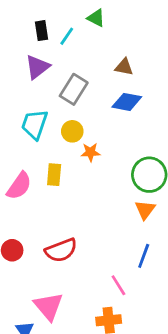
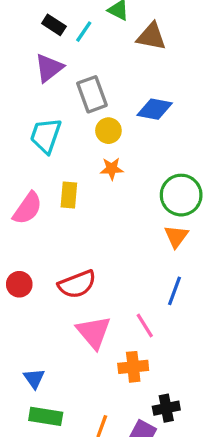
black rectangle: (42, 31) -> (54, 25), turned -48
brown triangle: (124, 67) -> (151, 36), moved, size x1.4
gray rectangle: (74, 89) -> (92, 94), turned -52
yellow circle: (72, 131) -> (108, 131), moved
pink triangle: (48, 306) -> (94, 332), moved

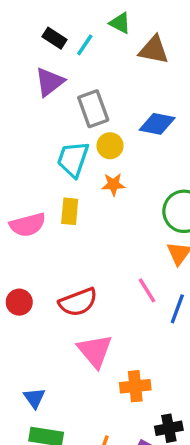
cyan trapezoid: (46, 136) -> (73, 159), moved
pink semicircle: (28, 208) -> (28, 225), turned 40
pink line: (145, 326) -> (147, 290), moved

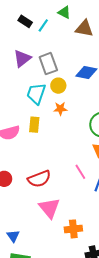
purple triangle: (49, 82) -> (22, 59), moved

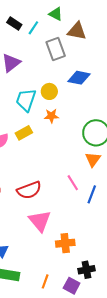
gray rectangle: (48, 64) -> (56, 49), moved
yellow rectangle: (34, 125) -> (24, 133), turned 56

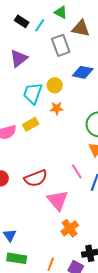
pink triangle: (40, 221) -> (58, 200), moved
orange cross: (65, 243) -> (70, 228), turned -30

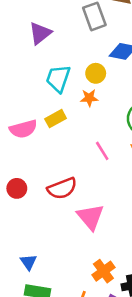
yellow circle: (55, 85) -> (96, 73), moved
pink line: (77, 171) -> (102, 151), moved
orange cross: (70, 228) -> (103, 271), moved

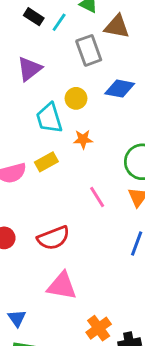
yellow circle: (96, 73) -> (76, 98), moved
cyan trapezoid: (58, 78) -> (49, 118), turned -36
pink triangle: (91, 217) -> (62, 286), moved, turned -40

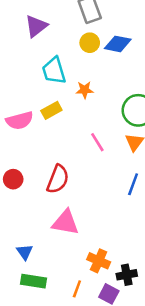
yellow circle: (76, 98) -> (90, 43), moved
red semicircle: (53, 238) -> (58, 179), turned -48
orange cross: (99, 328) -> (99, 261), turned -30

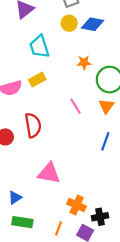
orange star: (85, 90) -> (84, 63), moved
red semicircle: (58, 179) -> (33, 125), moved, turned -30
blue triangle: (25, 252) -> (15, 198), turned 32

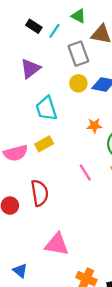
blue triangle: (15, 198) -> (20, 271), turned -48

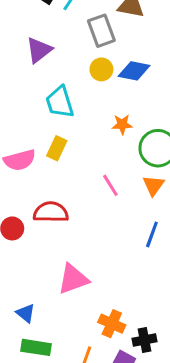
yellow rectangle: (44, 144) -> (57, 148), turned -36
red semicircle: (40, 193) -> (51, 212), turned -80
pink triangle: (57, 244) -> (73, 279), turned -30

